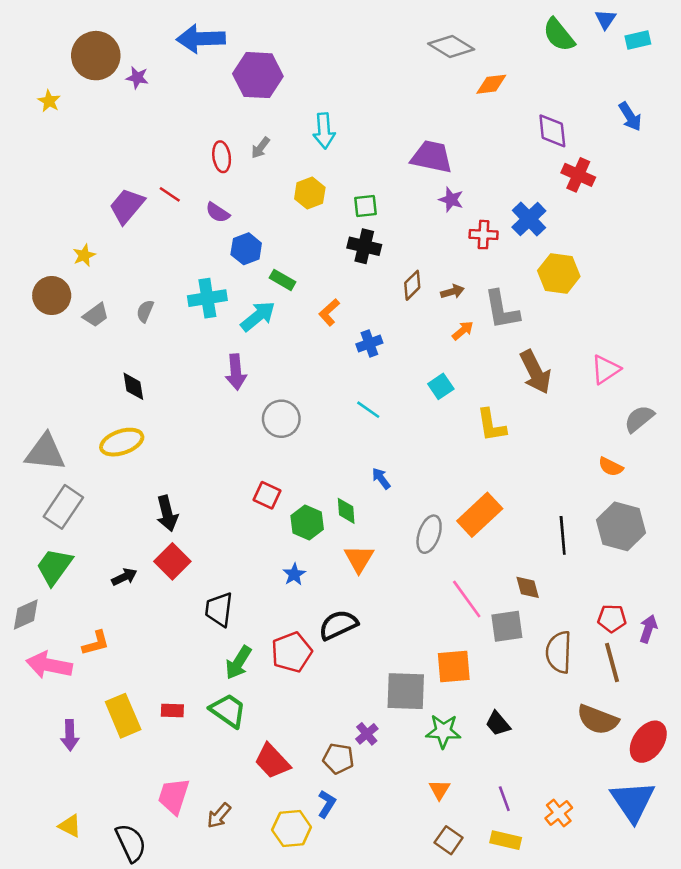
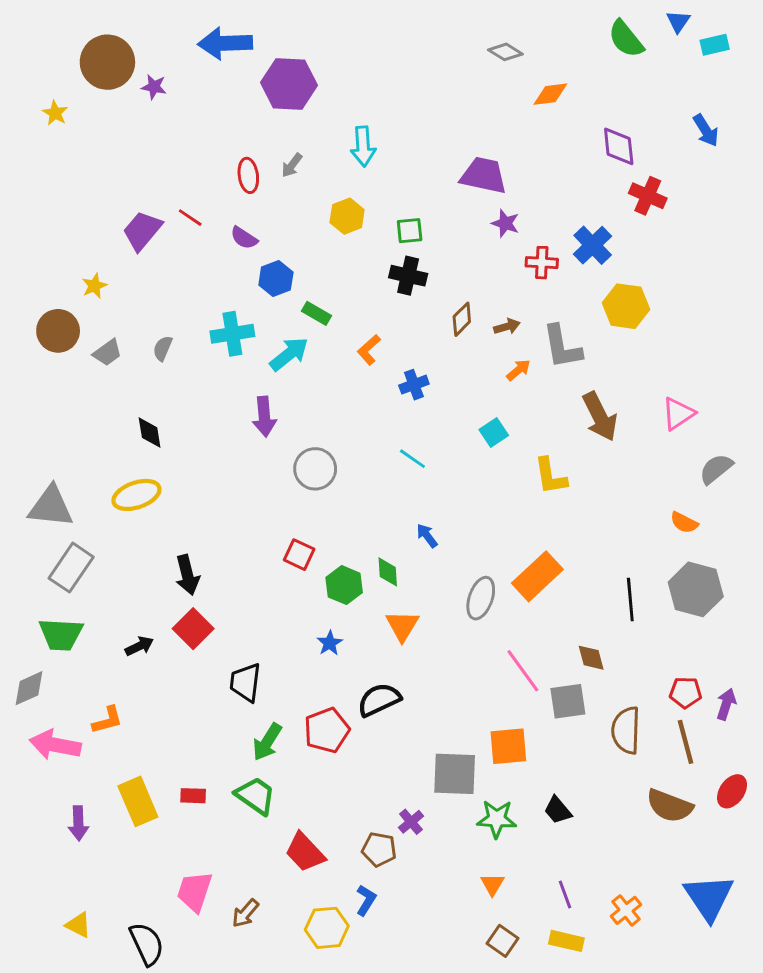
gray diamond: (451, 47) -> (505, 52), size x0.7
green trapezoid: (54, 567) -> (61, 634), turned -123
red ellipse: (648, 742) -> (732, 791), moved, size x0.7

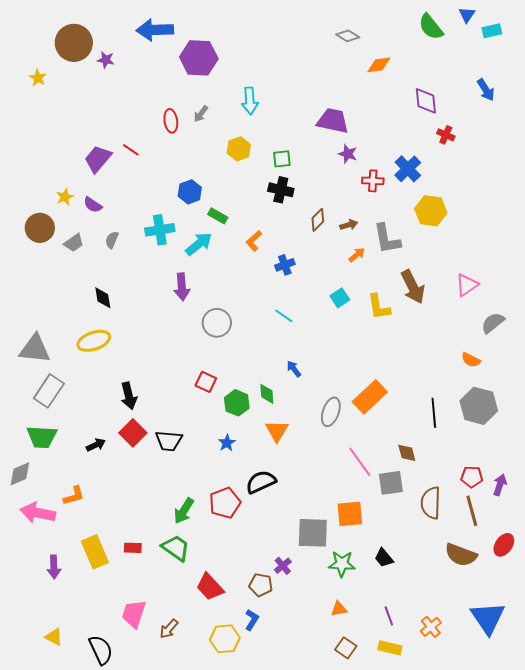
red cross: (648, 196) -> (446, 135), size x0.7
purple semicircle: (244, 238) -> (93, 205), moved
yellow L-shape: (550, 476) -> (379, 307), moved
black trapezoid: (245, 682) -> (169, 441), moved, turned -92
orange triangle: (492, 884) -> (339, 609), turned 48

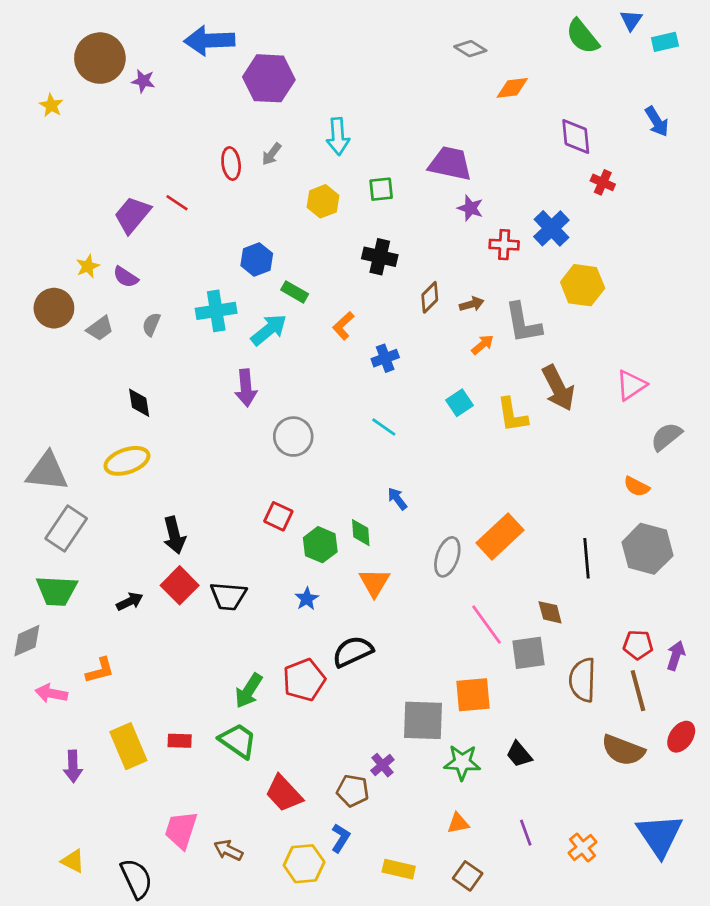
green square: (282, 159) -> (381, 189), moved
pink arrow: (38, 513) -> (51, 693), size x0.7
brown arrow: (169, 629) -> (228, 850), turned 75
yellow rectangle: (390, 648) -> (399, 869), moved

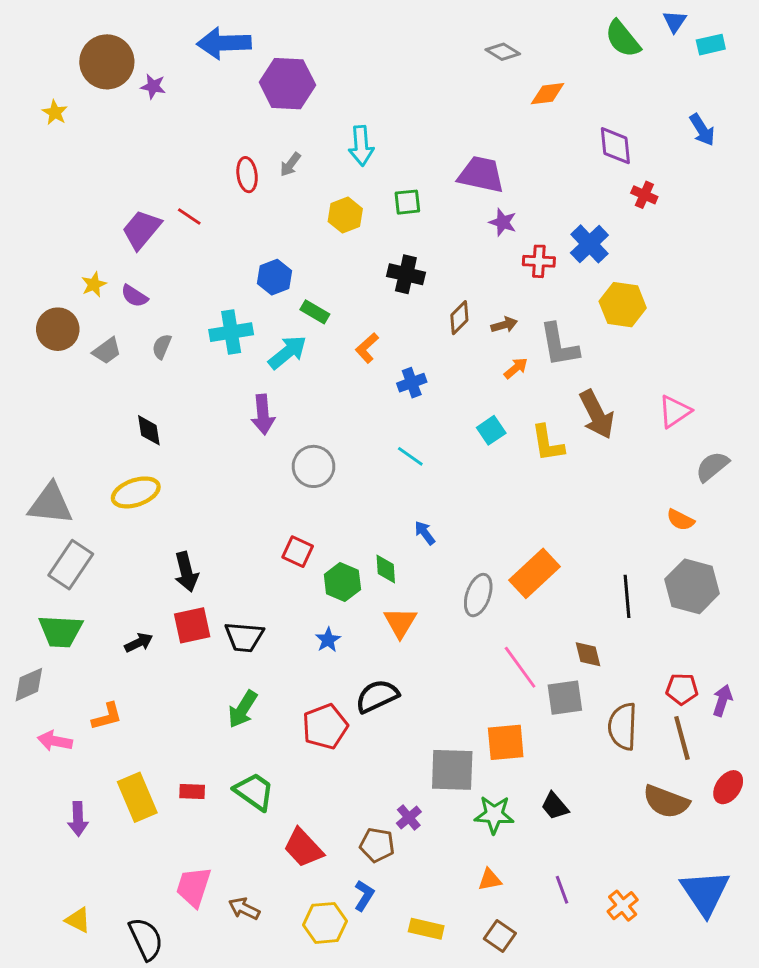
red square: (180, 585) -> (192, 625), turned 33
green arrow: (249, 691) -> (243, 709), moved

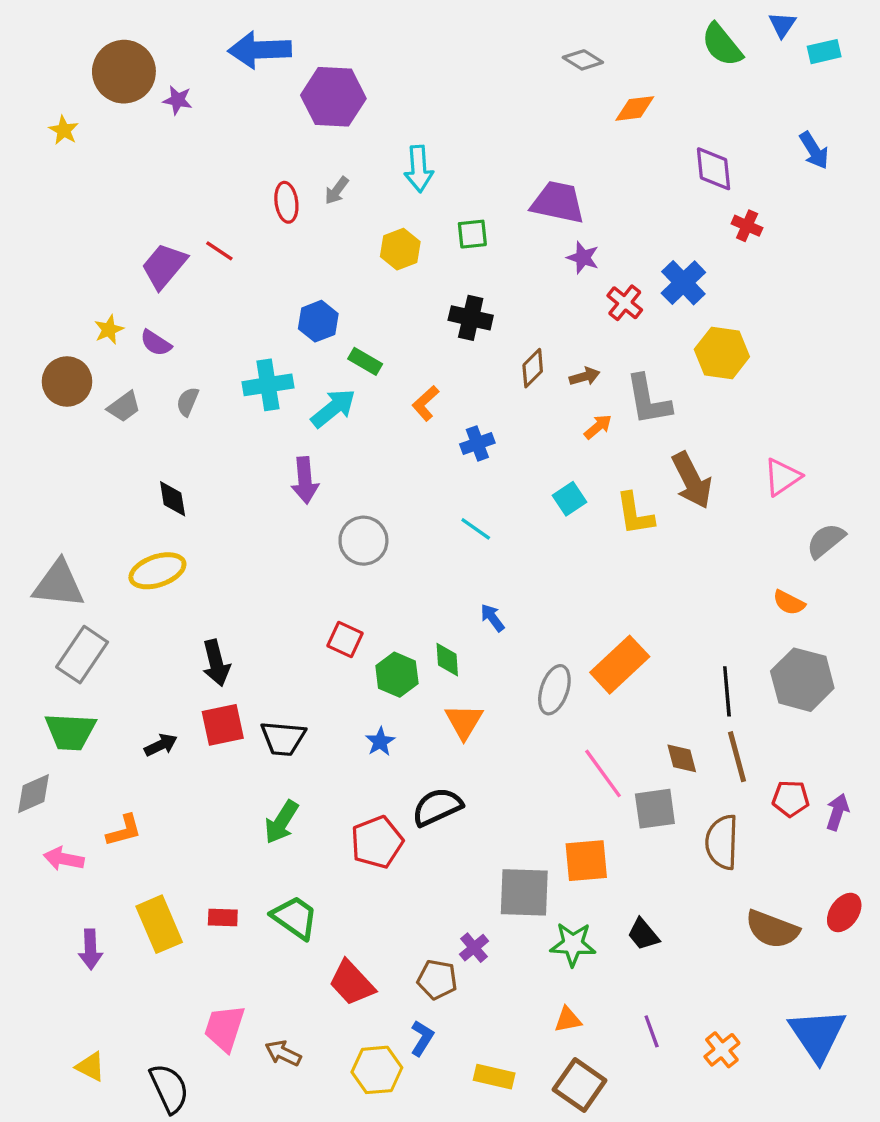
red cross: (539, 261) -> (625, 303), turned 36
brown line: (682, 738) -> (737, 757), moved
brown square: (500, 936) -> (580, 1085), size x1.4

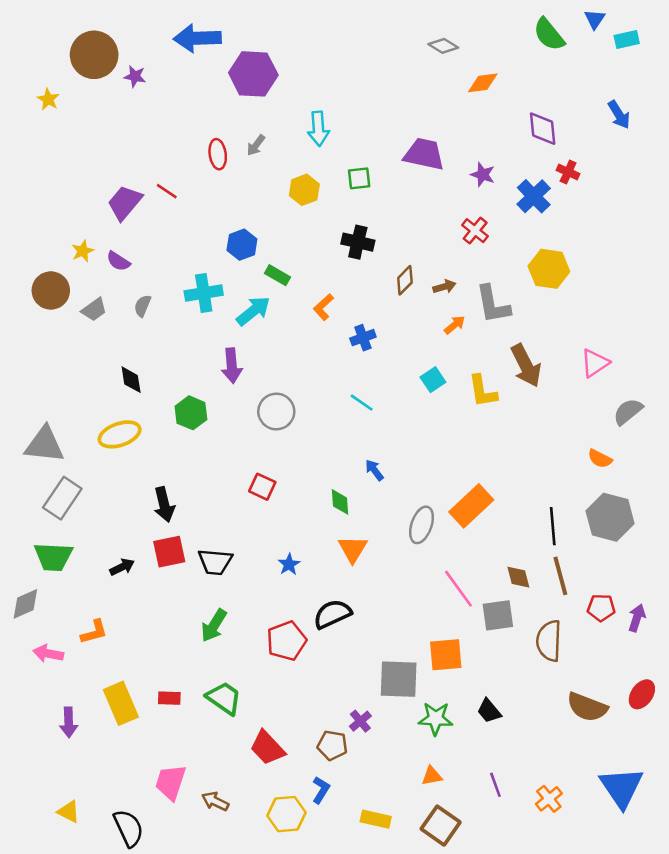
purple star: (583, 258) -> (483, 175), moved
blue cross: (683, 283) -> (534, 196), moved
green hexagon: (397, 675) -> (191, 413), moved

